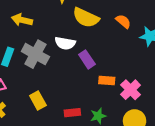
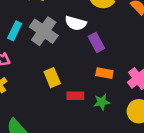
orange rectangle: (107, 80) -> (104, 73), moved
yellow rectangle: (38, 101) -> (52, 78), moved

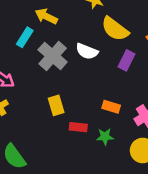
cyan rectangle: (15, 31) -> (25, 37), moved
purple rectangle: (96, 42) -> (126, 60), moved, turned 48

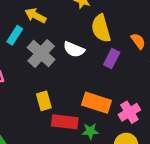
yellow semicircle: (115, 29) -> (101, 28), turned 36
orange rectangle: (111, 107) -> (97, 103), size x1.6
red rectangle: (78, 127) -> (65, 122), size x1.5

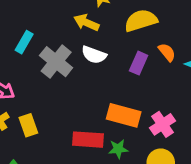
yellow arrow: (35, 16) -> (86, 23), moved
yellow semicircle: (101, 28) -> (141, 21), moved, turned 92
orange semicircle: (138, 41) -> (167, 52), moved
yellow rectangle: (44, 101) -> (28, 125), moved

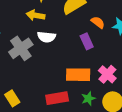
gray cross: (56, 62) -> (21, 48), turned 30
purple rectangle: (139, 63) -> (87, 41), moved, turned -35
green star: (118, 149) -> (88, 99), moved

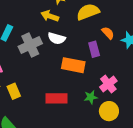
orange rectangle: (78, 75) -> (73, 65), moved
green star: (88, 99) -> (91, 97), moved

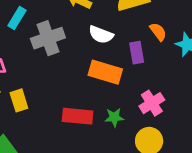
white semicircle: (57, 38) -> (101, 35), moved
green star: (91, 97) -> (114, 117), moved

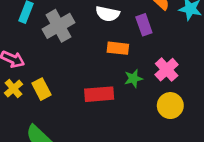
orange rectangle: (105, 72) -> (118, 48), size x0.7
green star: (114, 117) -> (133, 79), moved

